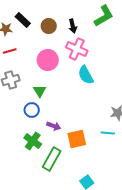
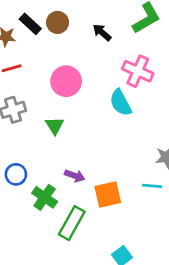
brown circle: (49, 26) -> (57, 22), moved
black arrow: (73, 26) -> (102, 32), turned 144
pink cross: (77, 49) -> (138, 71), moved
blue circle: (32, 110) -> (16, 174), moved

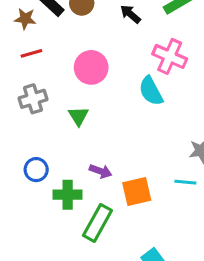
green cross: (45, 197) -> (68, 195), turned -35

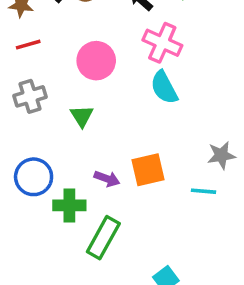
pink cross: (170, 56) -> (162, 43), moved
blue circle: (36, 170) -> (34, 177), size x1.4
orange square: (137, 192) -> (148, 170), moved

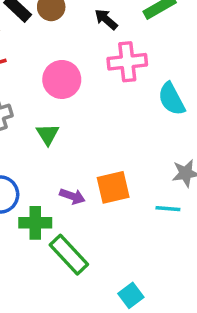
pink cross: (162, 43) -> (127, 62), turned -30
cyan semicircle: (164, 87) -> (171, 99), moved
green rectangle: (103, 238) -> (69, 255), turned -72

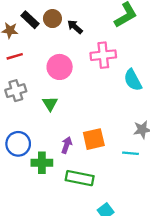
black arrow: (106, 19) -> (75, 27), moved
purple arrow: (72, 196) -> (67, 145), turned -91
green rectangle: (69, 255) -> (80, 178), moved, turned -36

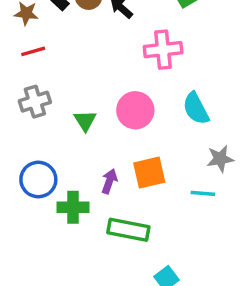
pink circle: (60, 67) -> (135, 110), moved
cyan semicircle: (133, 80) -> (196, 109), moved

